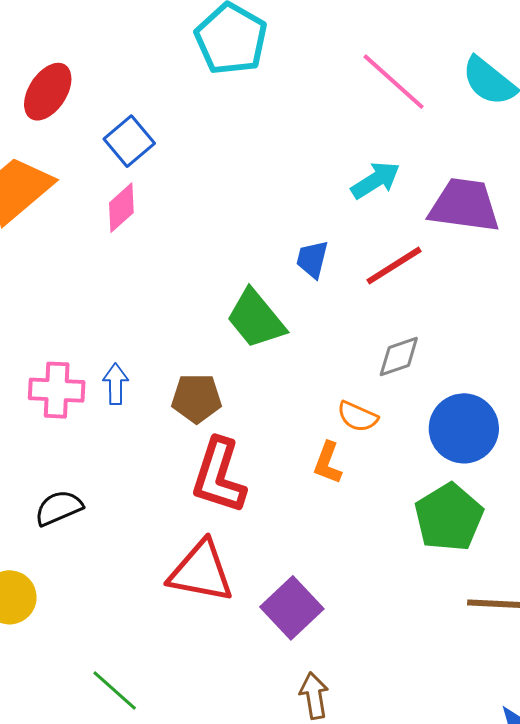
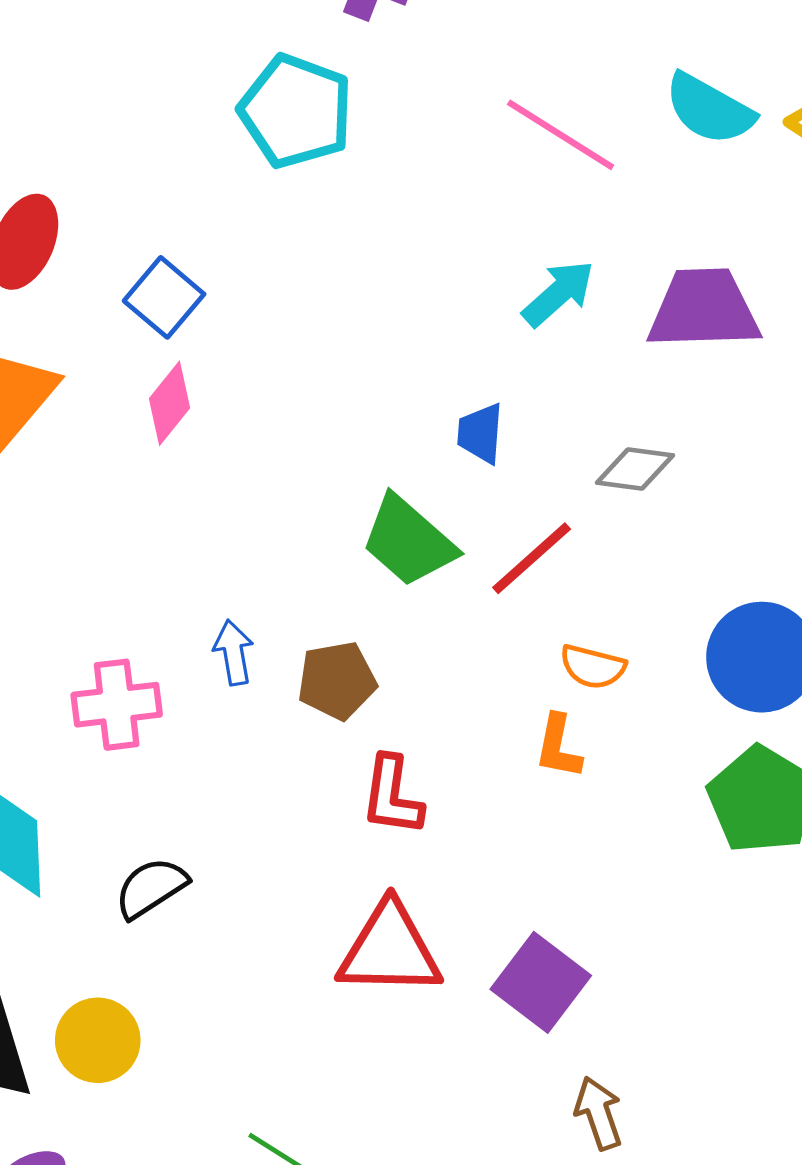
red line: (394, 266) -> (532, 558), moved
gray diamond: (399, 356) -> (635, 469), moved, turned 36
blue arrow: (116, 384) -> (234, 653), moved
red L-shape: (219, 476) -> (392, 796), size x0.7

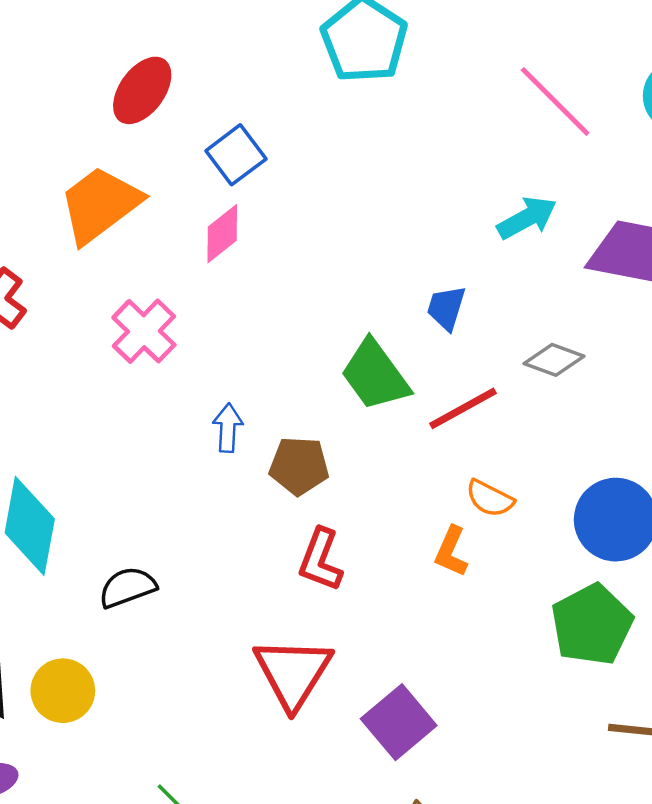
pink cross: (117, 705) -> (144, 331), moved, turned 38
red triangle: (390, 950) -> (293, 673), turned 48

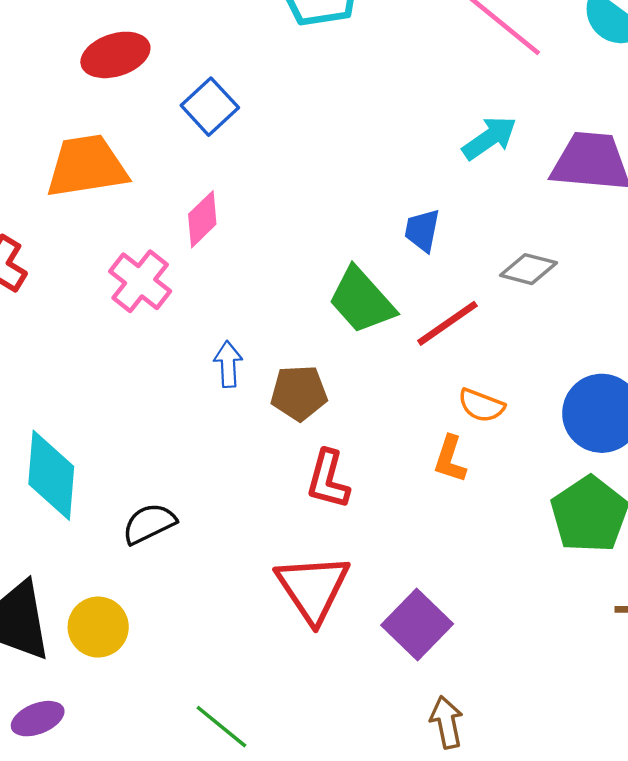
red ellipse: (142, 90) -> (115, 55), turned 42
orange trapezoid: (100, 205) -> (87, 166), turned 34
pink diamond: (222, 234) -> (202, 219), moved

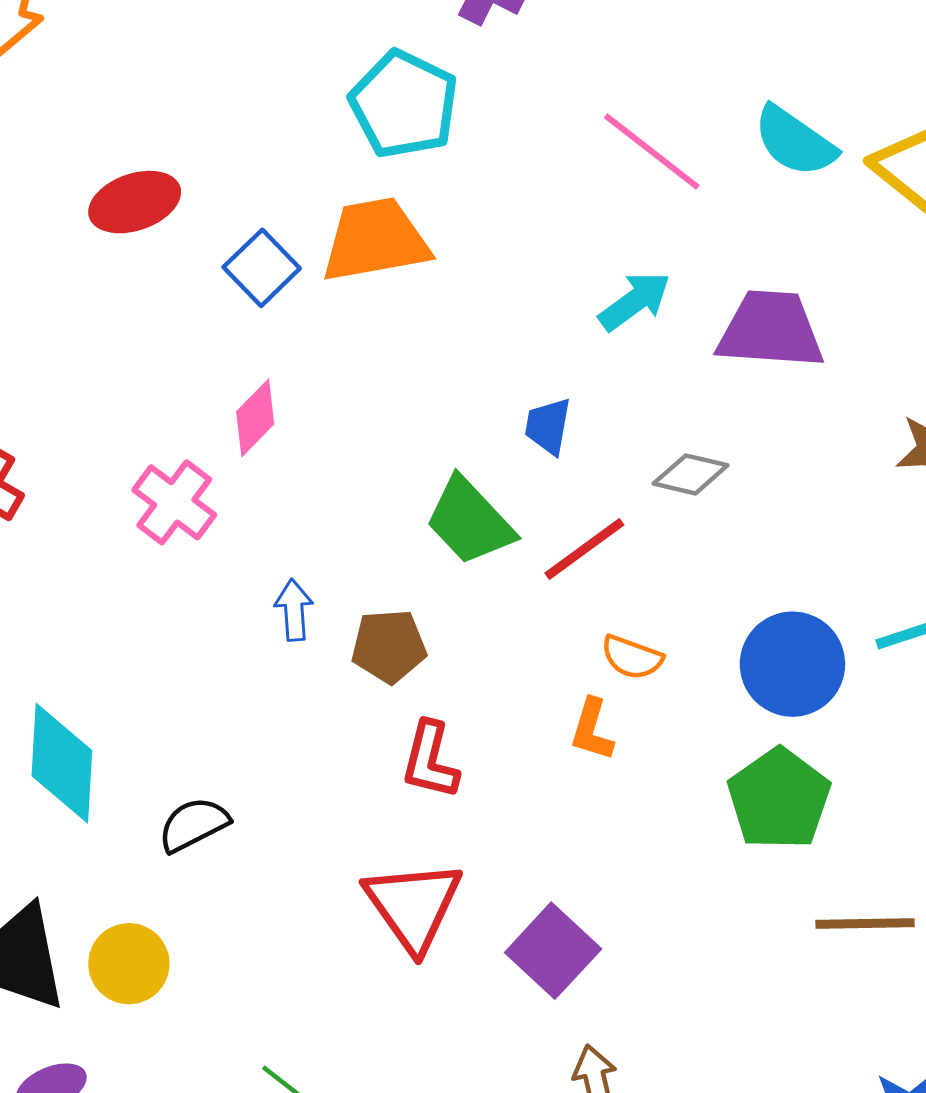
orange trapezoid: (87, 166) -> (375, 240), moved

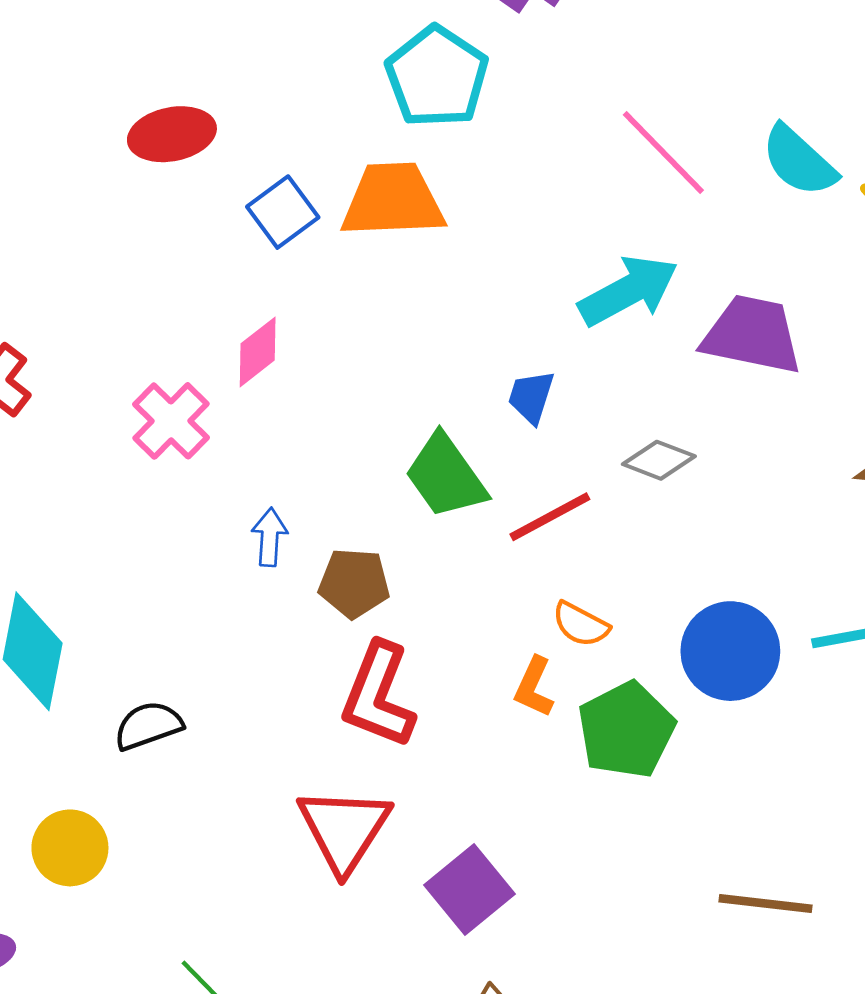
cyan arrow: (635, 301) -> (628, 291), size x1.4
red L-shape: (430, 760) -> (378, 695), size x1.4
green pentagon: (779, 799) -> (626, 730), moved

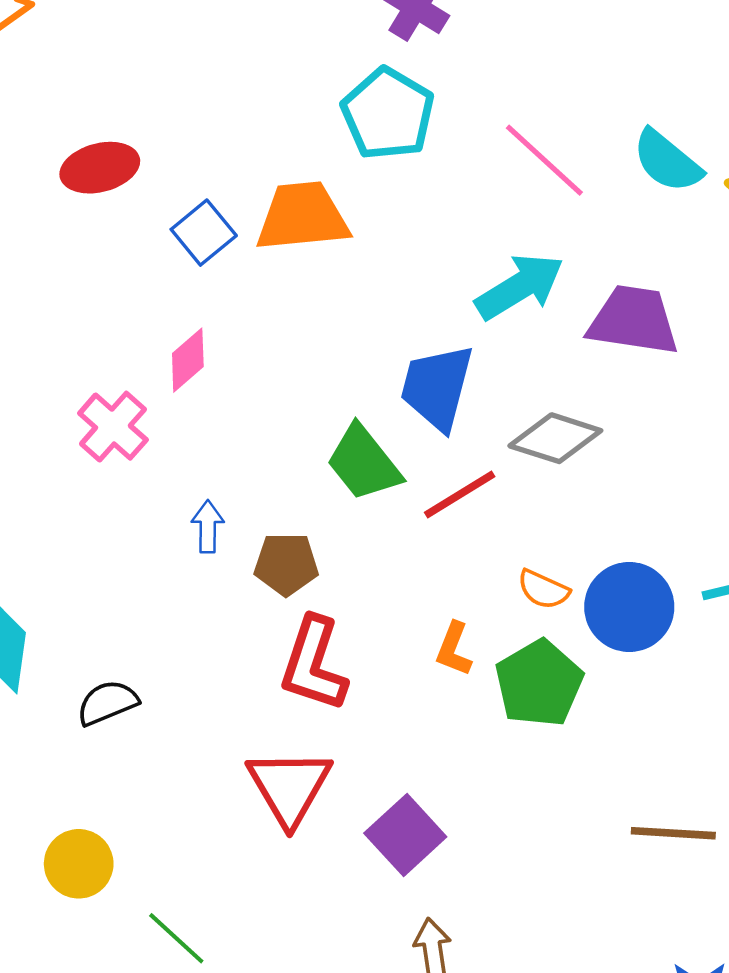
cyan pentagon: (437, 77) -> (388, 114), moved
blue trapezoid: (531, 397) -> (437, 387), size x1.8
gray diamond: (659, 460) -> (555, 438), size x1.4
orange semicircle: (581, 624) -> (543, 589), moved
yellow circle: (70, 848) -> (79, 864), moved

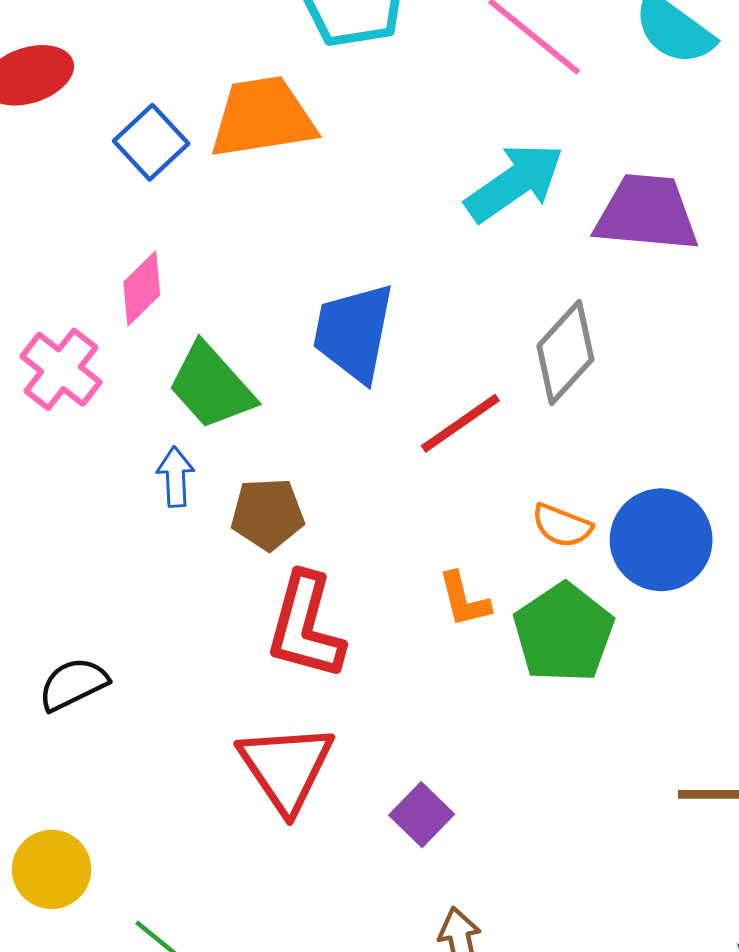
blue trapezoid: (437, 387) -> (354, 332), moved
gray diamond: (555, 438) -> (565, 353), turned -62
green trapezoid: (364, 463) -> (211, 386), moved
orange L-shape: (454, 649) -> (464, 600), turned -32
purple square: (405, 835) -> (422, 815), size x0.7

